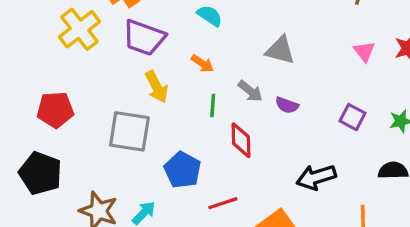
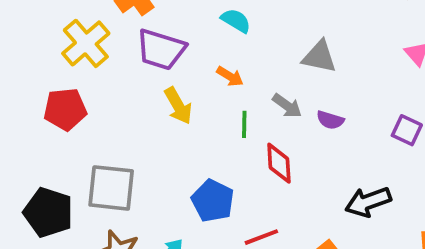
red pentagon: (55, 110) -> (65, 109), moved
gray square: (129, 131) -> (111, 188), moved

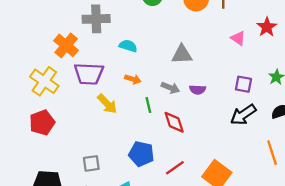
gray square: (111, 188) -> (91, 163), moved, size x0.6
black arrow: (368, 202) -> (243, 115), moved

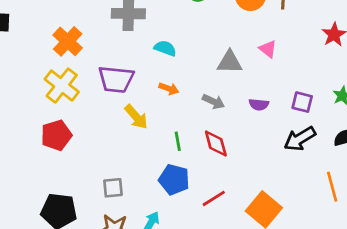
pink triangle: (238, 38) -> (268, 49), moved
orange cross: (66, 45) -> (68, 41), moved
purple semicircle: (198, 90) -> (259, 105), moved
green line: (148, 105) -> (178, 141), moved

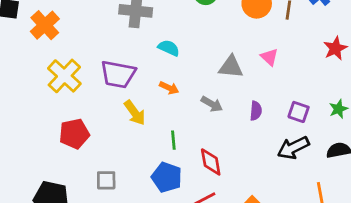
orange cross: (68, 41) -> (45, 25), moved
purple semicircle: (259, 105) -> (256, 111), turned -96
red pentagon: (56, 135) -> (74, 134), moved
red diamond: (216, 143) -> (211, 162), moved

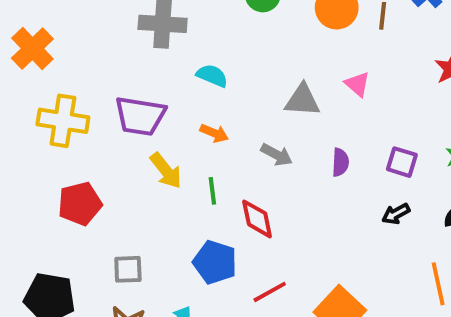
yellow cross: (64, 76) -> (63, 121), turned -32
green line: (173, 140) -> (212, 191), moved
black arrow: (293, 148) -> (396, 214), size x0.6
red diamond: (211, 162) -> (257, 219), moved

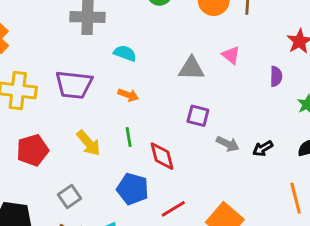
gray arrow: (277, 155) -> (228, 144), moved
purple semicircle: (340, 162) -> (276, 76), moved
purple square: (402, 162) -> (198, 116), moved
yellow arrow: (166, 171) -> (88, 143), moved
gray square: (128, 269) -> (69, 197), turned -30

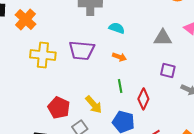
yellow arrow: (88, 143) -> (94, 105), moved
red pentagon: (33, 150) -> (59, 108), moved, turned -30
red diamond: (162, 156) -> (143, 99), turned 40

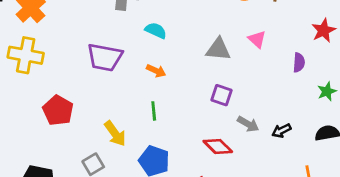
yellow cross: (43, 55) -> (26, 55), moved
red diamond: (143, 99) -> (218, 146), moved, turned -75
red pentagon: (59, 108) -> (58, 110), moved

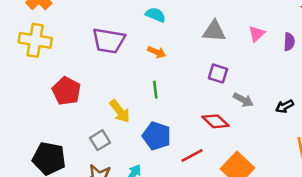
pink triangle: (257, 39) -> (257, 34), moved, turned 36
black arrow: (281, 131) -> (285, 106), moved

